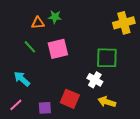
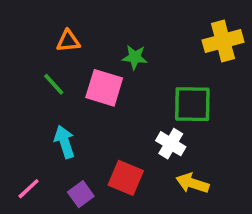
green star: (55, 17) -> (135, 57), moved
pink square: (58, 49) -> (104, 88), turned 30
cyan arrow: (22, 79) -> (65, 142), moved, turned 30
purple square: (45, 108) -> (81, 194), turned -32

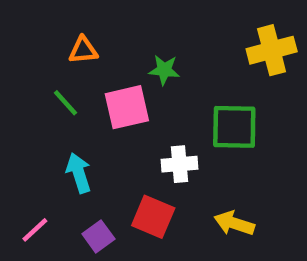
pink square: (104, 88) -> (127, 107), turned -30
white cross: (171, 144) -> (180, 164), moved, turned -36

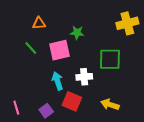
cyan arrow: (79, 173) -> (57, 81), moved
pink line: (35, 230) -> (16, 108), turned -64

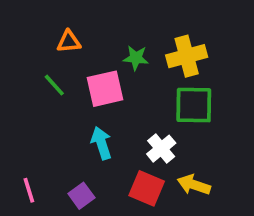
yellow cross: (127, 23) -> (187, 56), moved
white cross: (84, 77) -> (161, 149), moved, turned -35
red square: (72, 101) -> (147, 188), moved

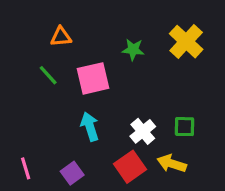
yellow cross: (187, 56) -> (186, 42), moved, turned -32
green star: (136, 58) -> (133, 50), moved
green square: (194, 105) -> (185, 127), moved, size x0.6
red square: (147, 188) -> (130, 167), turned 32

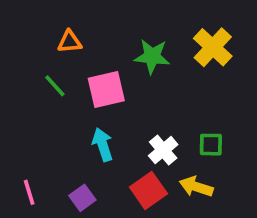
green star: (133, 50) -> (152, 56), size x1.4

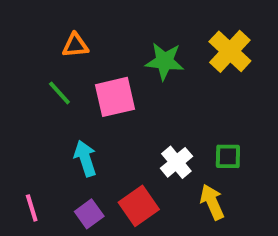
cyan arrow: (103, 145) -> (85, 158), moved
yellow arrow: (196, 187) -> (212, 202), turned 48
red square: (148, 190) -> (139, 206), moved

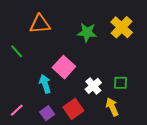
orange triangle: (75, 45) -> (40, 24), size x1.5
green line: (59, 93) -> (17, 51), moved
pink square: (115, 97) -> (64, 67), moved, turned -35
pink line: (32, 208) -> (17, 110), turned 64

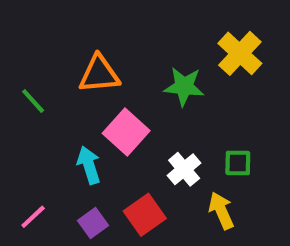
orange triangle: (40, 24) -> (99, 74), moved
green star: (87, 32) -> (184, 87), moved

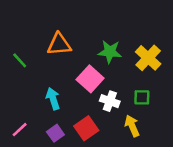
yellow cross: (240, 53) -> (148, 58), moved
pink square: (126, 132) -> (90, 79), moved
white cross: (184, 169) -> (110, 101), turned -30

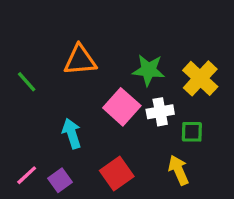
white cross: (110, 101) -> (160, 112), moved, turned -30
purple square: (55, 133) -> (60, 180), moved

